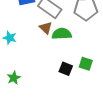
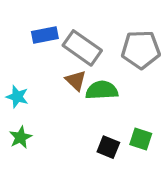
green star: (14, 78) -> (21, 137), moved

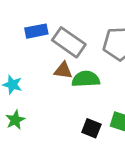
brown triangle: (76, 80) -> (63, 71), turned -36

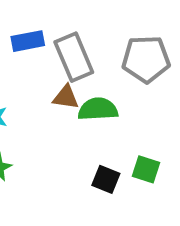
gray rectangle: (69, 42) -> (74, 57), turned 32

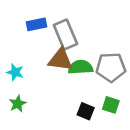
gray pentagon: (146, 59) -> (111, 67), moved
brown triangle: (66, 97) -> (60, 60), size x1.5

